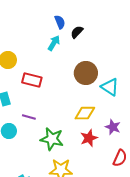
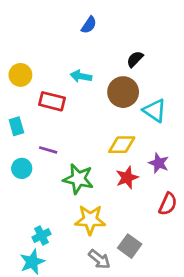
blue semicircle: (60, 22) -> (89, 25), turned 56
black semicircle: (77, 32) -> (135, 59), moved
cyan arrow: (54, 43) -> (81, 76), moved, turned -112

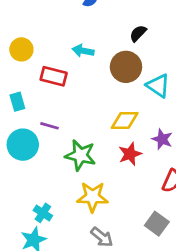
cyan circle: (22, 168) -> (23, 145), size x1.5
cyan cross: (41, 236) -> (43, 213), turned -30
gray square: (130, 246) -> (157, 224), moved

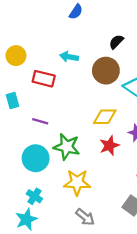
cyan circle: (23, 145) -> (36, 158), moved

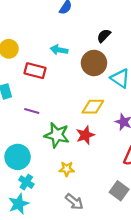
red star: (109, 146) -> (85, 135), moved
cyan circle: (36, 158) -> (18, 157), moved
yellow star: (77, 182) -> (67, 169), size x0.6

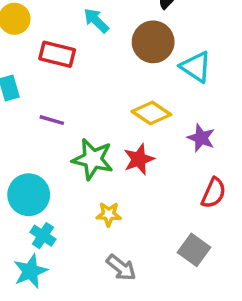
cyan arrow: (59, 50) -> (96, 21), turned 35
yellow diamond: (93, 107) -> (151, 113), turned 35

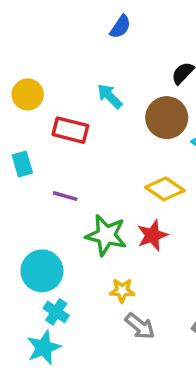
gray arrow: (121, 268) -> (140, 326), moved

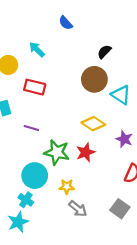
blue semicircle: (120, 27) -> (66, 23), turned 104
cyan arrow: (110, 96) -> (37, 49), moved
cyan circle: (42, 271) -> (35, 176), moved

